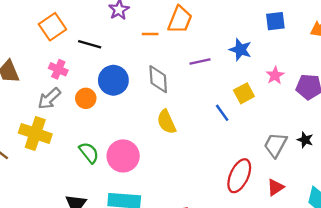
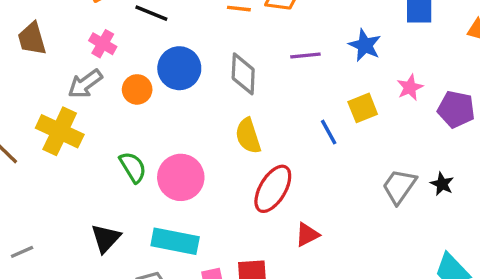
red ellipse: (239, 176) -> (273, 189), moved
red triangle: (275, 187) -> (307, 235), moved

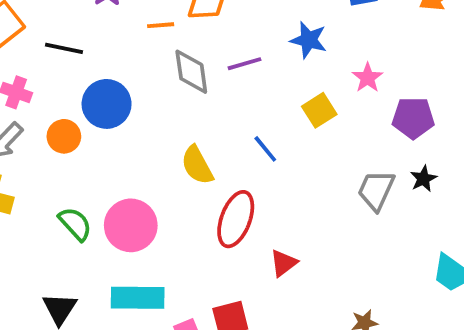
gray diamond: (243, 74) -> (191, 72), moved
purple pentagon: (456, 109) -> (413, 118), moved
blue line: (329, 132) -> (265, 149), moved
black star: (442, 184) -> (423, 179), turned 30

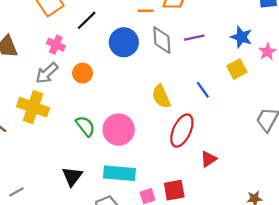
blue star: (309, 40) -> (241, 37), moved
black line: (64, 48) -> (87, 20), turned -60
blue circle: (107, 104) -> (124, 42), moved

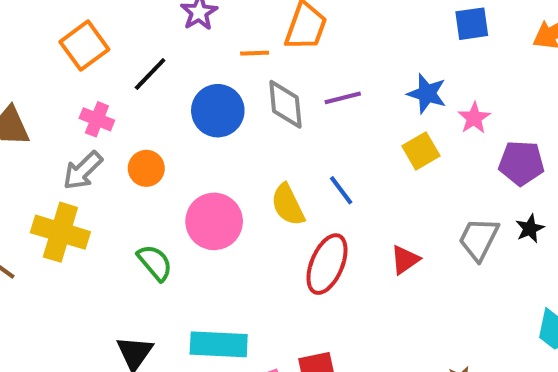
blue line: (203, 90) -> (341, 190), moved
pink circle: (119, 130) -> (214, 221), moved
red triangle: (209, 159) -> (405, 260), moved

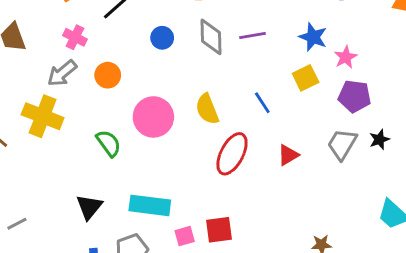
blue circle: (218, 111) -> (162, 38), size x0.6
purple pentagon: (521, 163) -> (354, 96), moved
blue line: (341, 190) -> (262, 103), moved

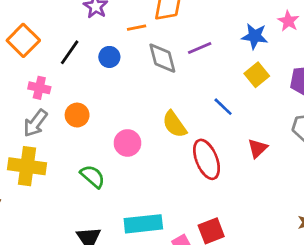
blue circle: (162, 38) -> (109, 57), moved
pink star: (346, 57) -> (288, 21), moved
pink circle: (153, 117) -> (127, 143), size x0.7
red ellipse: (232, 154) -> (207, 159), turned -36

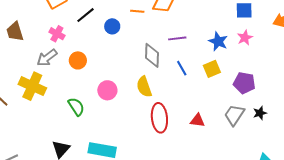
gray diamond: (162, 58) -> (152, 55), moved
blue line: (223, 107) -> (182, 68), moved
red triangle: (258, 148) -> (197, 120), turned 35

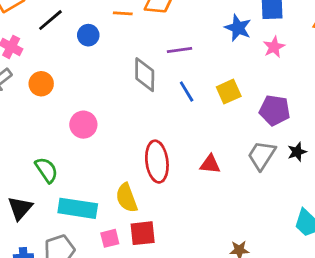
blue star: (218, 41) -> (238, 28), moved
yellow semicircle: (144, 87) -> (127, 198), moved
green semicircle: (76, 107) -> (46, 170), moved

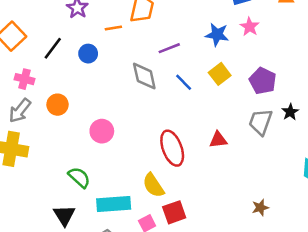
blue star: (238, 28) -> (217, 35), moved
purple pentagon: (275, 110) -> (263, 81), turned 30

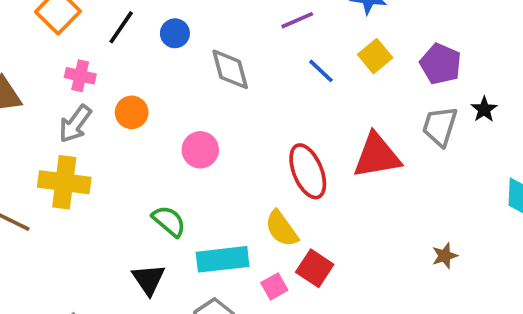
gray diamond: (144, 76) -> (230, 69), moved
red triangle: (218, 140) -> (377, 156), size x1.8
red square: (174, 212) -> (315, 268), turned -35

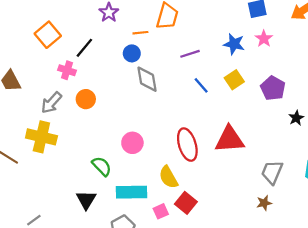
blue circle: (175, 33) -> (132, 53), moved
pink cross: (80, 76) -> (67, 70), moved
gray trapezoid: (440, 126) -> (272, 172), moved
pink circle: (200, 150) -> (132, 143), moved

